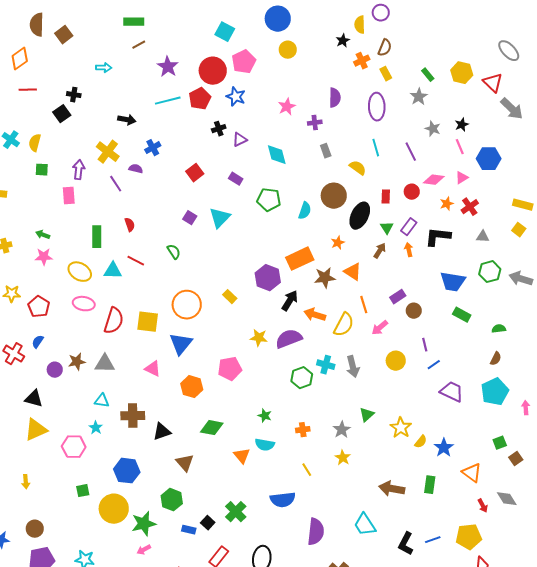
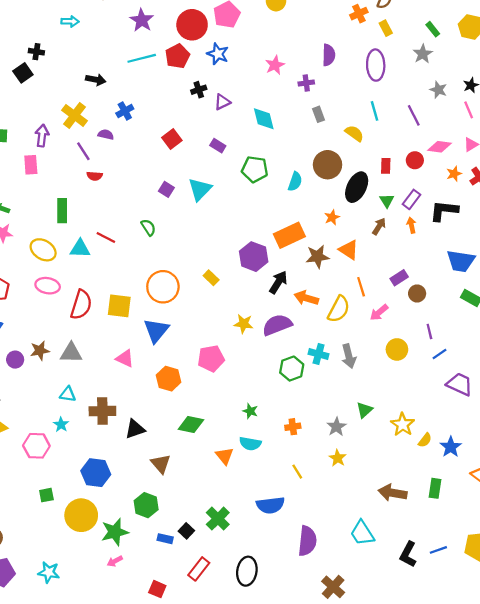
red semicircle: (130, 225) -> (95, 176), moved, turned 112

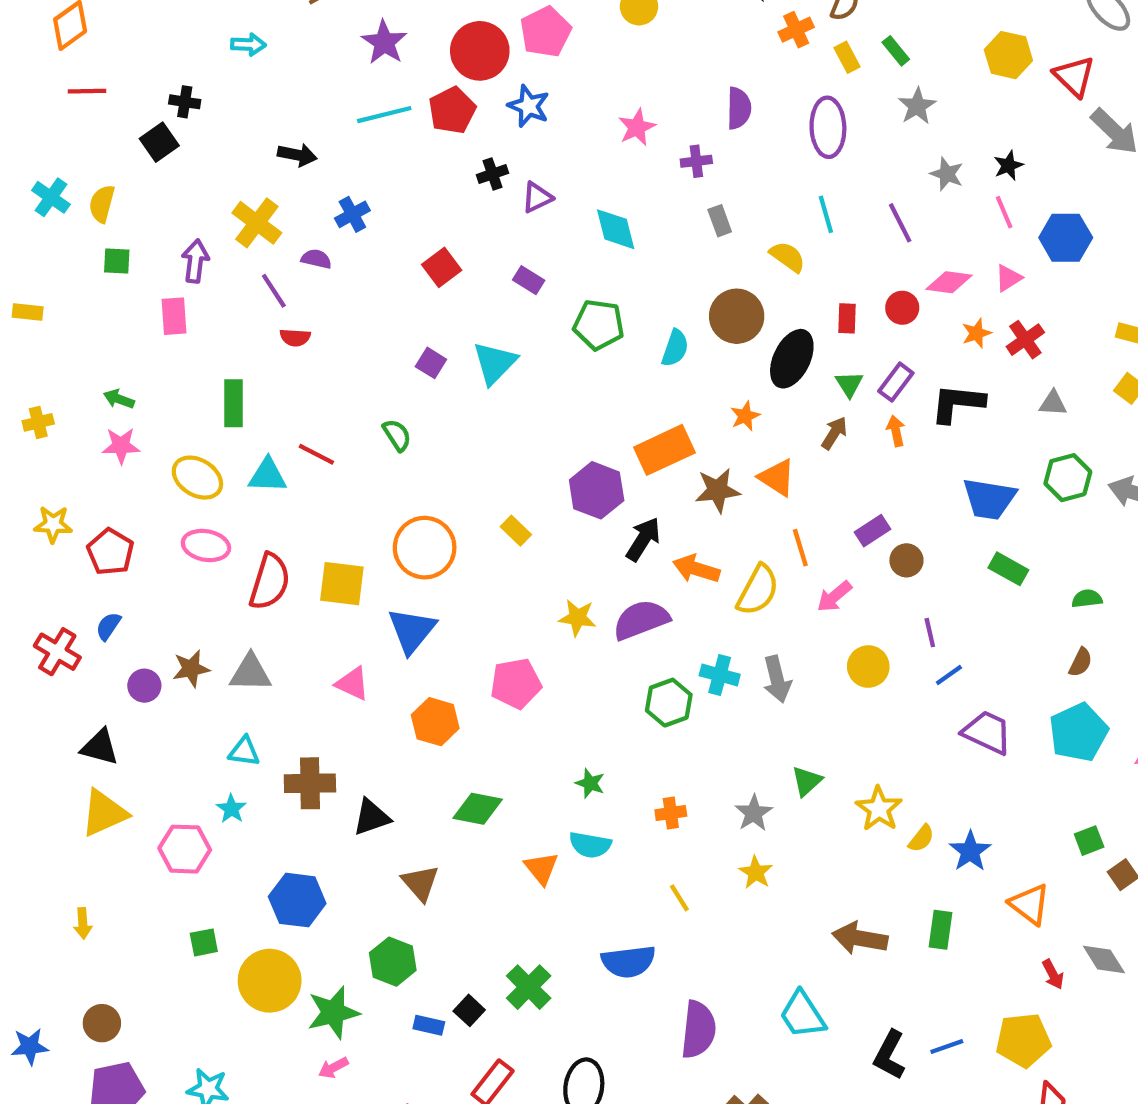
green rectangle: (433, 29) -> (896, 51), moved

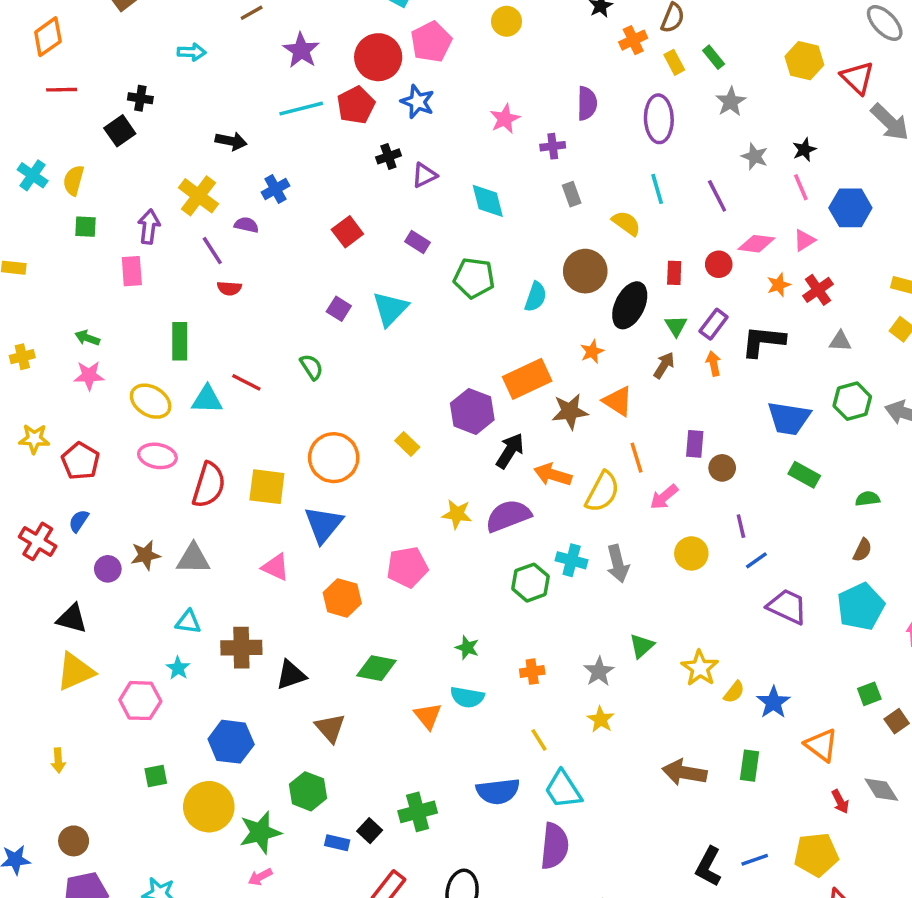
purple rectangle: (873, 531) -> (695, 444), turned -52
green cross: (529, 987) -> (418, 812), turned 30
cyan trapezoid: (802, 1015) -> (563, 790), moved

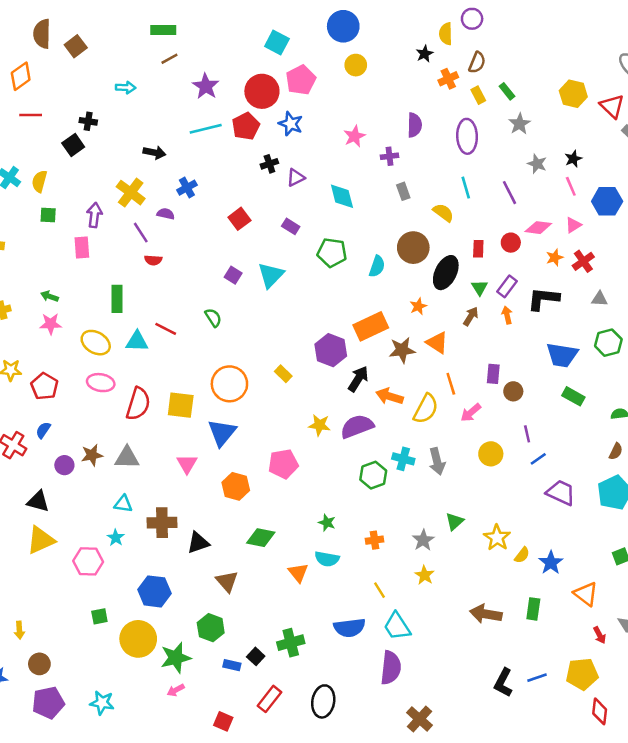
pink triangle: (276, 567) -> (187, 464), turned 35
yellow arrow: (58, 761) -> (19, 630), moved

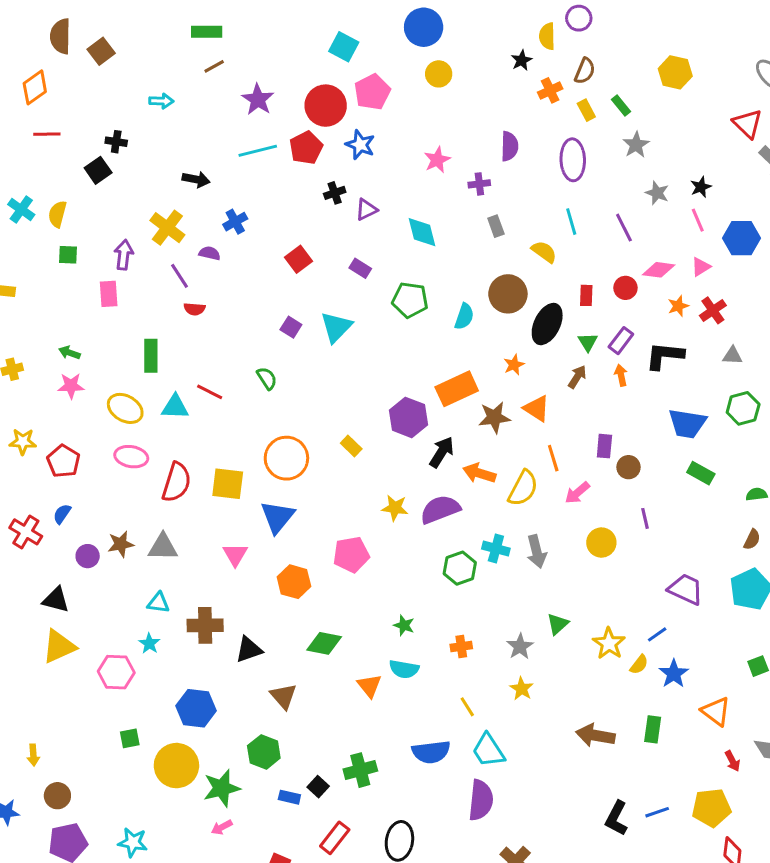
yellow hexagon: (573, 94) -> (675, 72), moved
blue line: (538, 459) -> (657, 634), moved

